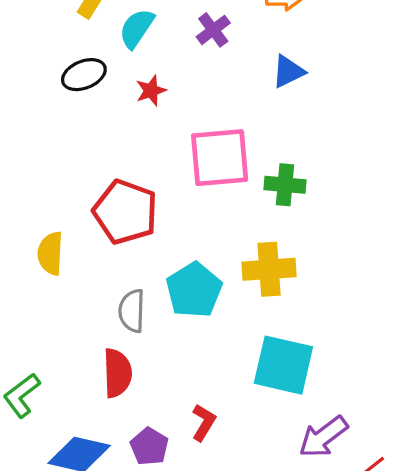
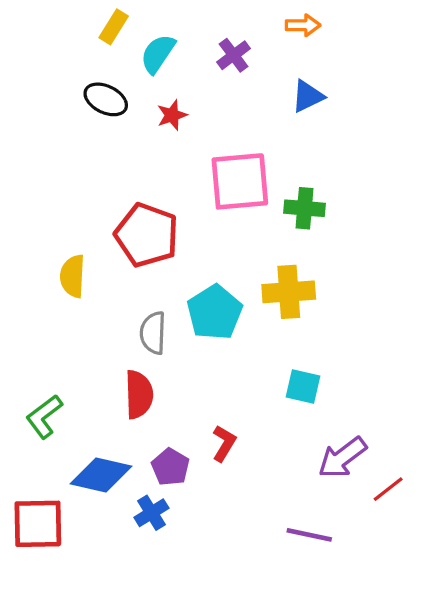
black ellipse: (84, 75) -> (106, 99), turned 48
cyan square: (283, 365) -> (303, 387), size x0.6

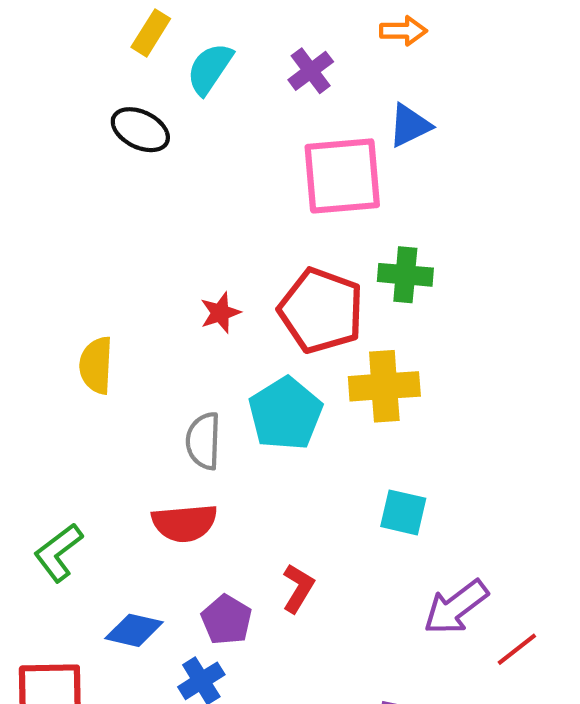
red star: (172, 115) -> (220, 313), moved
pink square: (240, 181) -> (342, 176), moved
red pentagon: (147, 235) -> (321, 311), moved
red semicircle: (139, 394) -> (184, 523), turned 87
blue diamond: (101, 475) -> (134, 630), size x0.7

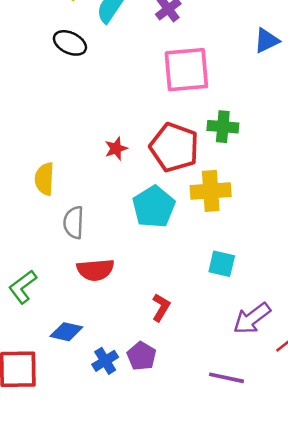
blue triangle: (410, 125) -> (267, 41), moved
gray semicircle: (203, 441) -> (74, 223), moved
purple pentagon: (227, 620) -> (142, 356), moved

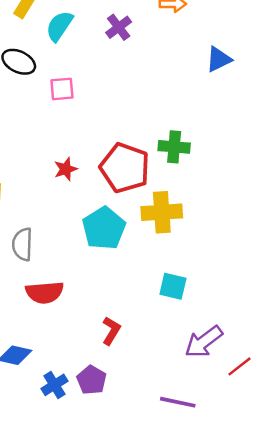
pink square: (186, 70) -> (62, 89), moved, size x0.5

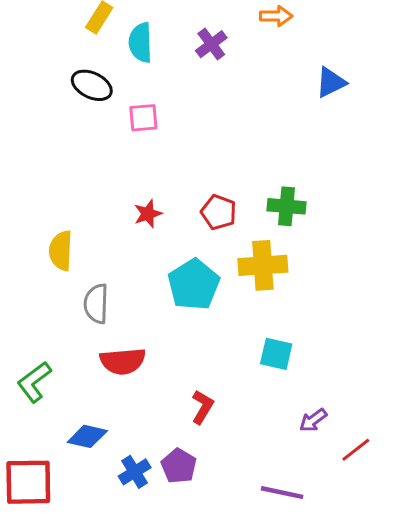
cyan semicircle: (59, 26) -> (140, 43), turned -36
green cross: (174, 147) -> (287, 206), moved
red pentagon: (125, 168) -> (219, 212), size x0.6
purple arrow: (204, 342) -> (313, 420), size x0.6

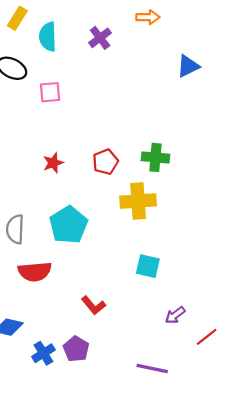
red pentagon: (219, 212) -> (105, 162), turned 30
cyan pentagon: (194, 285) -> (68, 225), moved
red L-shape: (202, 407) -> (93, 305), turned 110

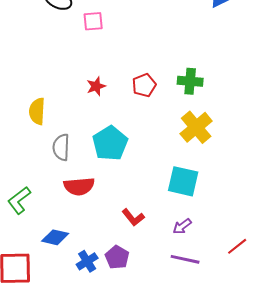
yellow cross: (138, 201) -> (196, 127), moved, turned -36
cyan square: (148, 266) -> (183, 181), size x1.4
purple arrow: (175, 315) -> (182, 226), moved
purple line: (152, 368) -> (185, 259), moved

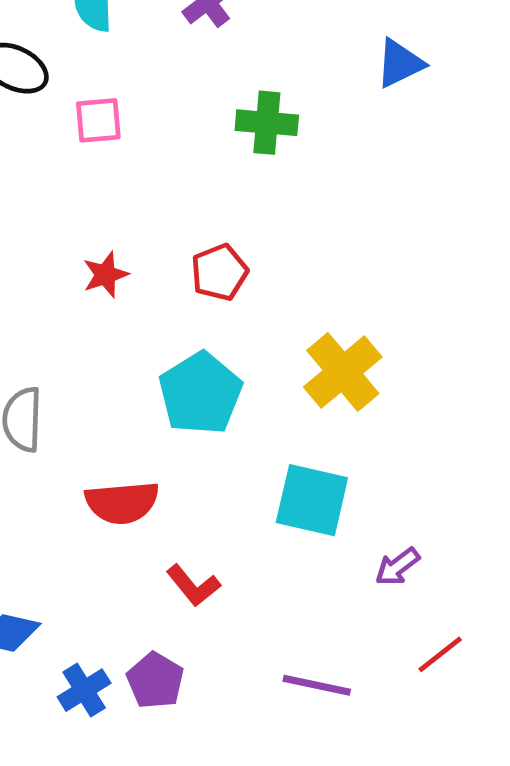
green cross: (190, 81) -> (267, 123), moved
cyan pentagon: (110, 143) -> (200, 393), moved
red semicircle: (79, 186) -> (122, 503), moved
purple arrow: (182, 226) -> (397, 567), moved

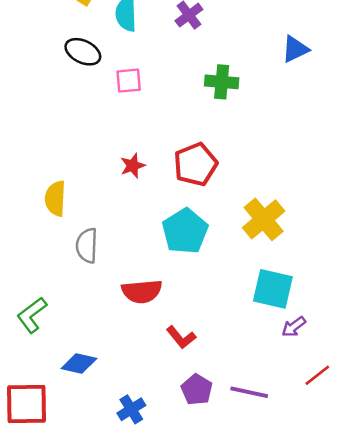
red pentagon: (219, 272) -> (196, 164), size x1.4
cyan square: (312, 500) -> (273, 289), moved
purple pentagon: (155, 681) -> (197, 390), moved
blue cross: (84, 690) -> (131, 409), moved

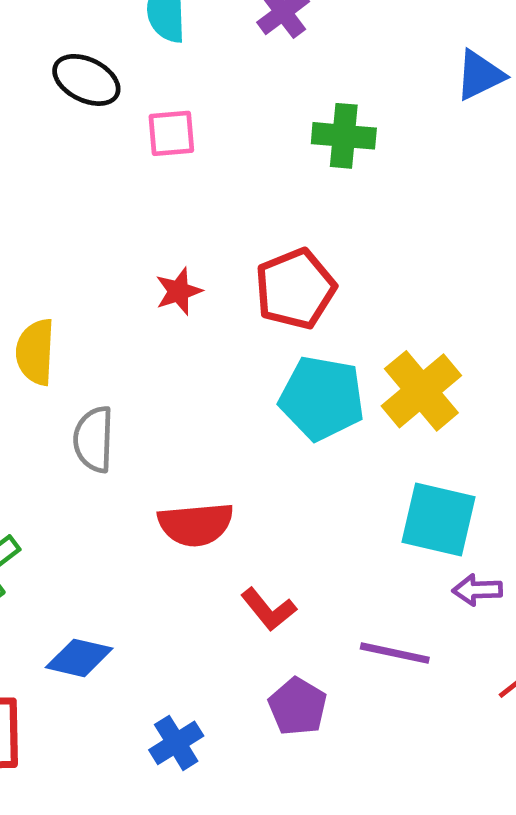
cyan pentagon: (185, 231) -> (322, 398), moved, turned -30
purple arrow: (294, 327) -> (477, 590), turned 35
purple line: (249, 392) -> (395, 653), moved

